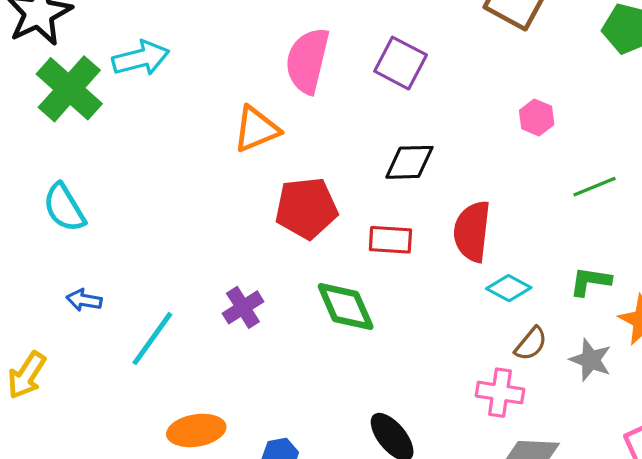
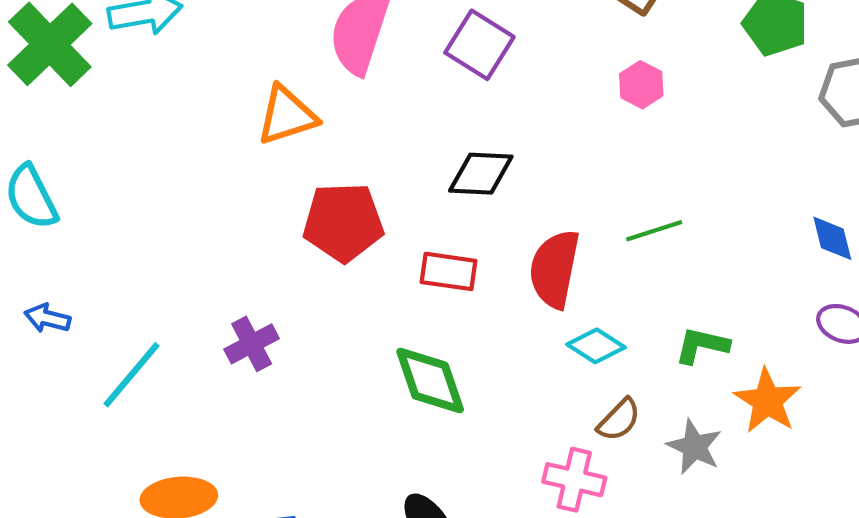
pink hexagon: (537, 117) -> (641, 85), moved
green line: (594, 187) -> (654, 231), moved
green diamond: (346, 307) -> (430, 381), moved

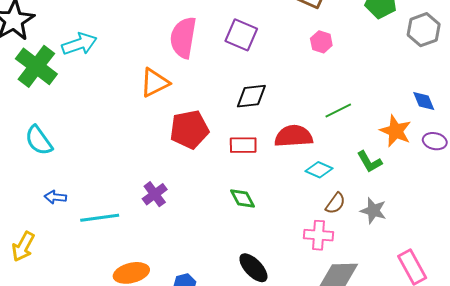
red semicircle: (555, 269) -> (294, 136), turned 84
green L-shape: (702, 345) -> (369, 162), turned -124
cyan line: (132, 375) -> (100, 218), turned 51
green diamond: (430, 381) -> (243, 199), size x0.7
orange star: (767, 401) -> (396, 131), moved

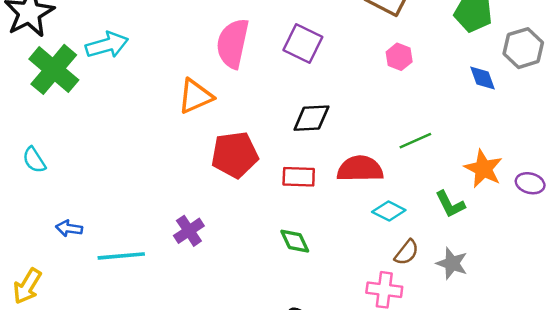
blue diamond: (424, 101) -> (482, 78), moved
cyan semicircle: (39, 140) -> (34, 160), moved, size x0.7

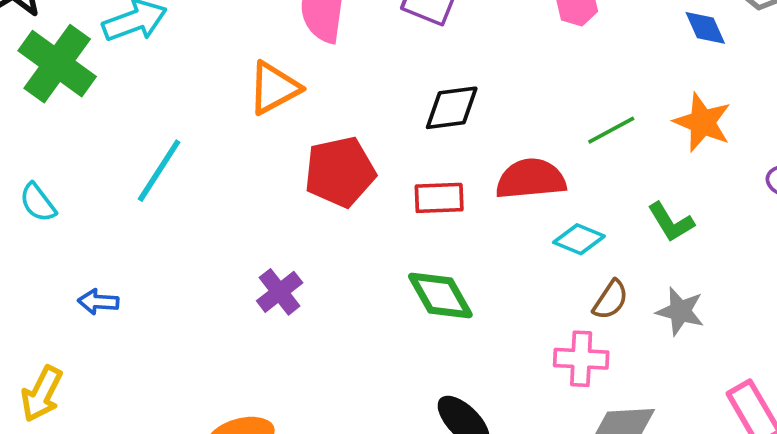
orange star: (483, 169) -> (702, 122), moved
green diamond: (295, 241) -> (440, 295), size x1.4
cyan line: (121, 256) -> (159, 171), moved, turned -48

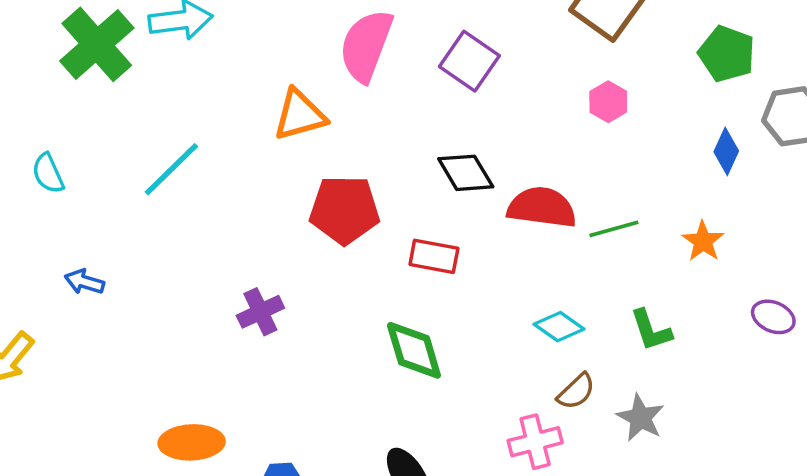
blue diamond: (705, 28) -> (726, 151), turned 36
black diamond: (452, 108) -> (466, 173), turned 54
orange star: (702, 122) -> (703, 241), size x0.7
red semicircle: (531, 179) -> (542, 207), moved
pink cross: (581, 359) -> (535, 442), turned -30

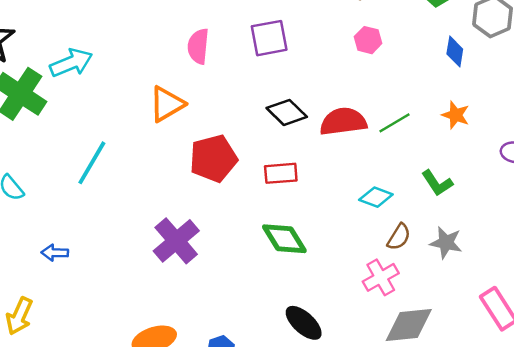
pink semicircle: (366, 46) -> (198, 46), size x0.7
purple square: (469, 61) -> (269, 38), turned -30
purple cross: (260, 312) -> (176, 241), size x1.5

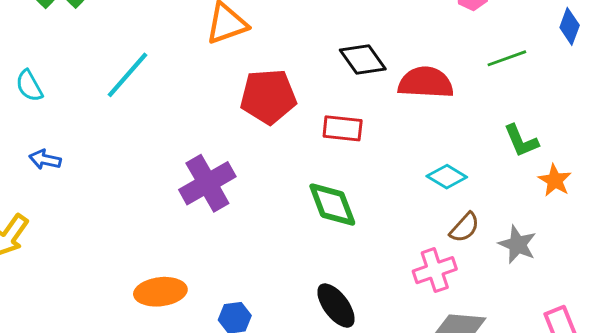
orange star: (456, 115) -> (555, 180), moved
green line: (395, 123) -> (507, 58), moved
green L-shape: (437, 183) -> (521, 141), moved
blue arrow: (55, 253) -> (45, 160), moved

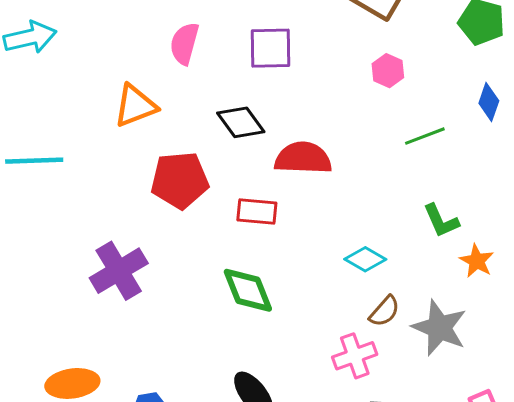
black diamond: (363, 60) -> (241, 122), moved
cyan line: (127, 75) -> (34, 161), turned 48
red semicircle: (426, 83) -> (303, 158), moved
gray star: (517, 244) -> (439, 328), size x1.4

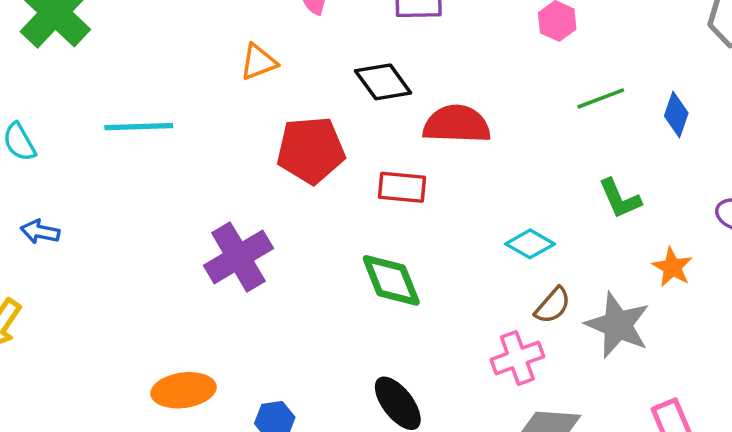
blue diamond: (489, 102) -> (676, 114), moved
orange triangle: (135, 106) -> (258, 62), size x0.7
orange star: (477, 261) -> (672, 267), moved

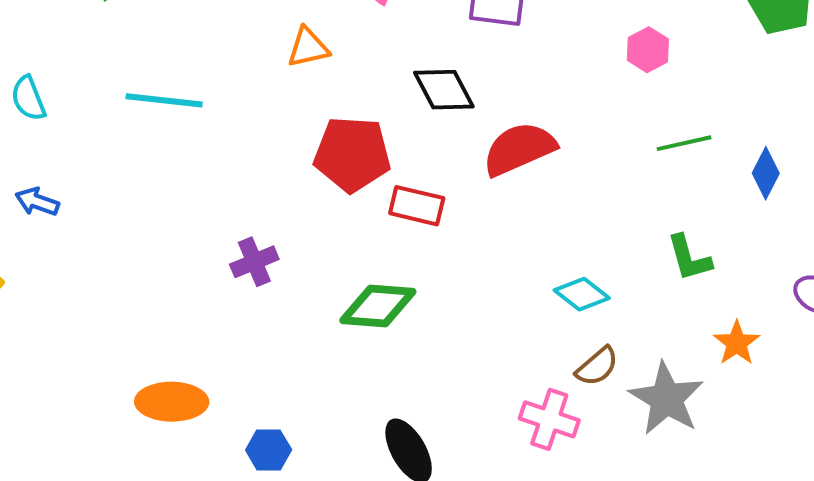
red semicircle: (457, 124) -> (519, 149), turned -34
red rectangle: (402, 187) -> (417, 206), moved
purple cross: (238, 257) -> (254, 262), size x0.6
green diamond: (391, 280) -> (378, 306), moved, turned -72
pink cross: (517, 358) -> (549, 419), turned 30

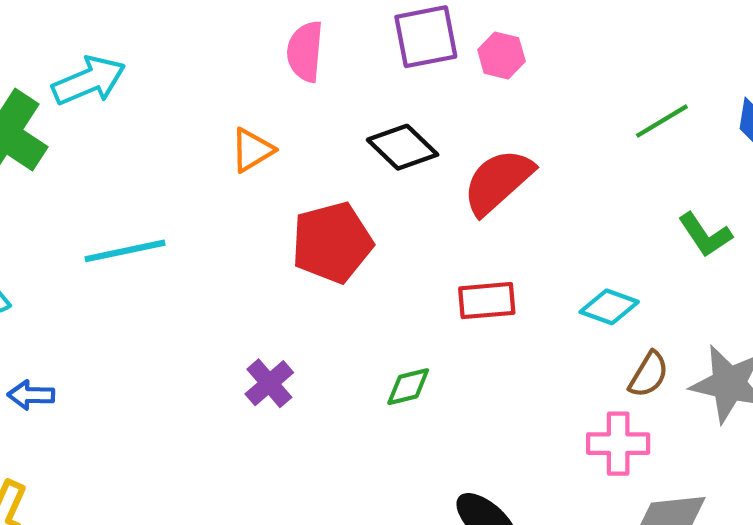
pink hexagon: (648, 50) -> (501, 55), moved
red rectangle: (417, 206) -> (487, 301), moved
green diamond: (378, 306) -> (408, 387), size x0.6

